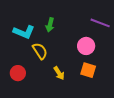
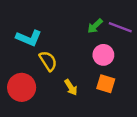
green arrow: (50, 25) -> (95, 26), moved, turned 32
red circle: (18, 73) -> (22, 87), size x1.5

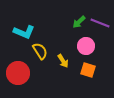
yellow arrow: (71, 87) -> (63, 61), moved

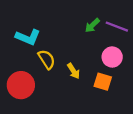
pink circle: (86, 46) -> (112, 57), moved

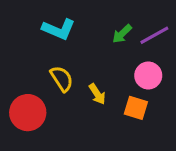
purple line: (117, 27) -> (154, 35), turned -50
cyan L-shape: (28, 37) -> (59, 29), moved

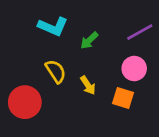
green arrow: (122, 34) -> (89, 40), moved

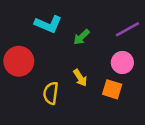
yellow semicircle: (56, 71) -> (51, 93), moved, turned -140
red circle: (25, 102) -> (19, 61), moved

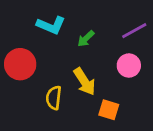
yellow arrow: (80, 78) -> (85, 82), size x1.5
orange square: (112, 89) -> (109, 110), moved

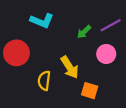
green arrow: (86, 39) -> (84, 32), moved

